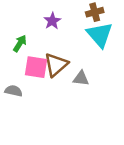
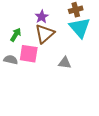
brown triangle: (56, 65) -> (45, 34), moved
gray semicircle: (14, 91) -> (11, 60), moved

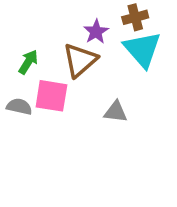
purple star: (42, 17) -> (96, 32), moved

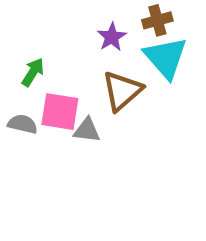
brown triangle: (80, 60) -> (122, 91), moved
gray triangle: (116, 112) -> (87, 130), moved

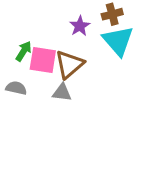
brown triangle: (122, 91) -> (69, 64), moved
pink square: (60, 112) -> (43, 60), moved

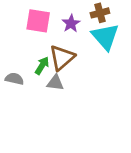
green arrow: (24, 51) -> (42, 66), moved
pink square: (43, 60) -> (38, 21), moved

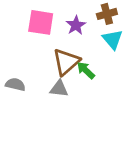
cyan triangle: (105, 37) -> (113, 39), size x0.7
green arrow: (42, 66) -> (86, 70), moved, turned -78

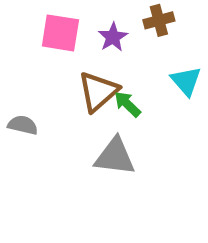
cyan triangle: (113, 39) -> (186, 81), moved
gray triangle: (59, 89) -> (115, 156), moved, size x1.5

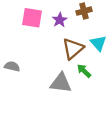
brown triangle: (98, 92) -> (73, 49), moved
green arrow: (127, 104) -> (84, 71), moved

